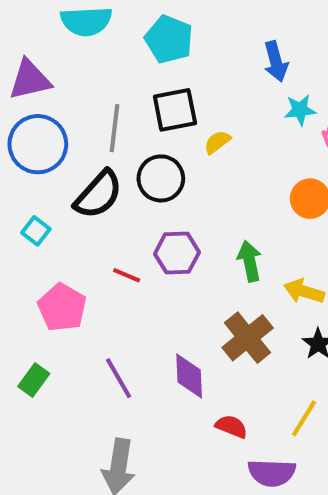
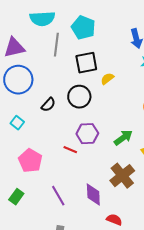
gray line: (114, 128) -> (56, 45), moved
black semicircle: (98, 195) -> (48, 105), size x0.6
green arrow: (250, 261) -> (123, 138), turned 66
red line: (127, 275) -> (70, 150), moved

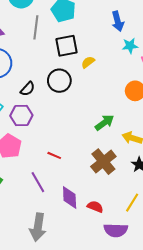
purple hexagon: (87, 134) -> (21, 115), moved
red line: (70, 150) -> (54, 155), moved
purple diamond: (93, 195) -> (70, 197), moved

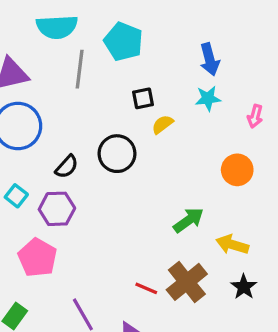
black square: (67, 46) -> (143, 98), moved, size x0.6
cyan star: (130, 46) -> (208, 98), moved
red line: (54, 155) -> (146, 288), moved

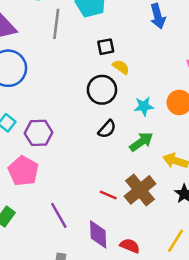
cyan star: (208, 98) -> (144, 106), moved
yellow semicircle: (162, 124) -> (121, 67), turned 72
black circle: (117, 154) -> (102, 90), moved
black semicircle: (67, 167) -> (107, 129), moved

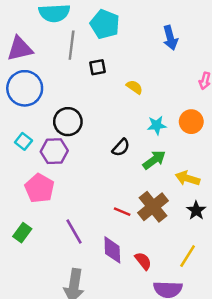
black square: (106, 47) -> (97, 67), moved
black circle: (102, 90) -> (68, 122), moved
red semicircle: (130, 246) -> (143, 261), turned 30

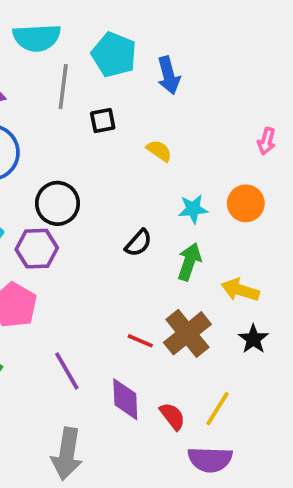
blue arrow: (170, 38) -> (169, 75), moved
green arrow: (154, 160) -> (189, 262), turned -35
yellow line: (188, 256) -> (218, 409), moved

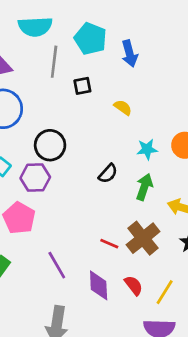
red semicircle: (172, 416) -> (134, 285), moved

